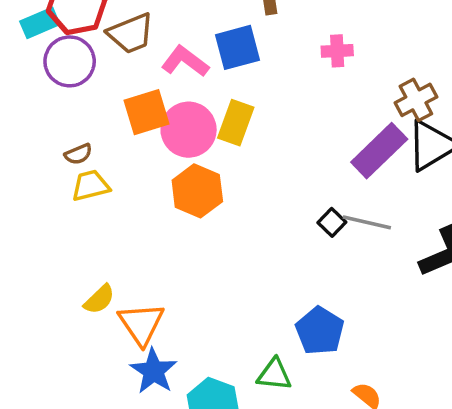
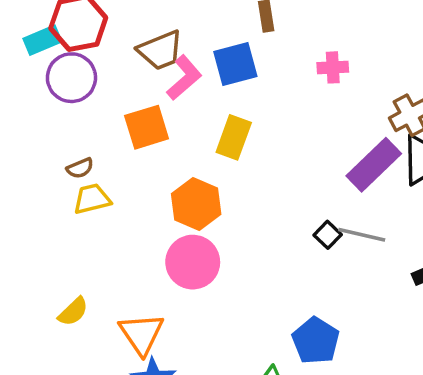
brown trapezoid: (131, 33) -> (160, 50), moved
pink L-shape: (185, 61) -> (184, 78), turned 102
pink circle: (189, 130) -> (193, 262), moved
yellow semicircle: (99, 299) -> (73, 312), moved

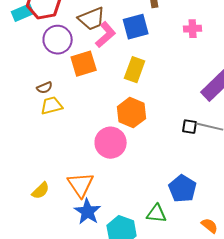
purple circle: (71, 78) -> (58, 40), moved
orange hexagon: (196, 204) -> (132, 113), moved
black square: (328, 235) -> (190, 127), turned -35
yellow semicircle: (73, 312) -> (41, 191), moved

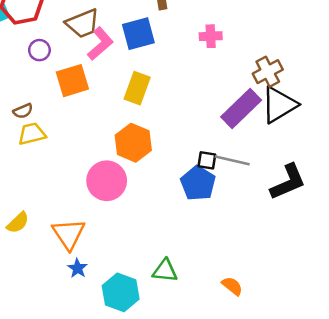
purple circle: (58, 40) -> (39, 50), size x0.6
blue pentagon: (183, 189) -> (198, 183), moved
yellow semicircle: (41, 191) -> (18, 223), moved
blue star: (88, 212) -> (77, 268), size x0.6

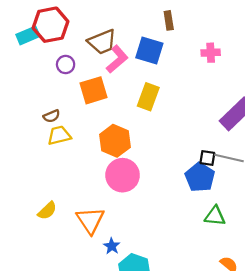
blue square: (138, 34) -> (149, 51), turned 32
orange hexagon: (133, 143) -> (115, 141), moved
blue star: (77, 268) -> (112, 246), moved
green triangle: (165, 271) -> (215, 216), moved

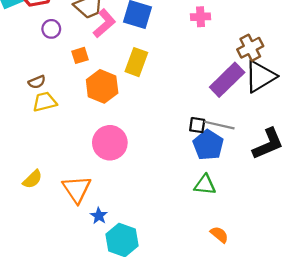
orange square: (93, 90) -> (80, 55), size x0.6
orange hexagon: (115, 141) -> (102, 86), moved
blue pentagon: (200, 177) -> (208, 145), moved

